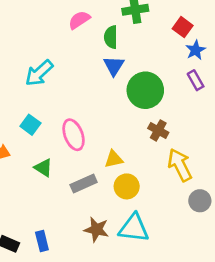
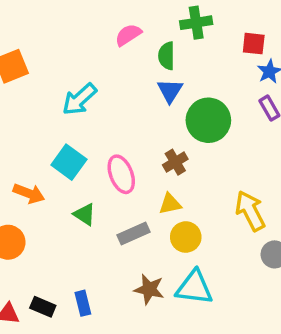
red square: (183, 27) -> (254, 44), turned -30
cyan square: (30, 125) -> (69, 162), size x1.4
brown cross: (158, 130) -> (175, 162), moved, turned 30

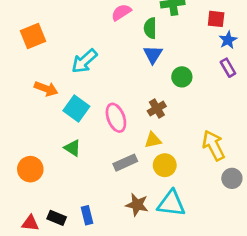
green circle: (208, 120) -> (182, 77), size x0.6
orange arrow: (29, 193) -> (46, 89), moved
green triangle: (85, 214) -> (72, 148), moved

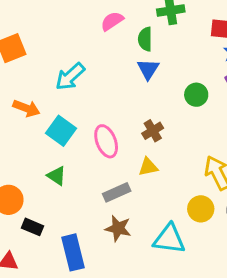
green circle: (182, 77) -> (196, 95), moved
yellow circle: (165, 165) -> (201, 209), moved
brown star: (137, 205) -> (118, 228), moved
blue rectangle: (87, 215) -> (73, 252), size x1.6
black rectangle: (57, 218) -> (32, 227), moved

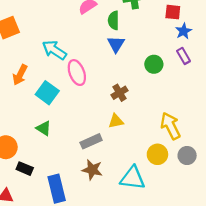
cyan arrow: (70, 77) -> (54, 50), turned 75
orange arrow: (26, 108) -> (20, 75), turned 96
pink ellipse: (106, 141) -> (77, 73), moved

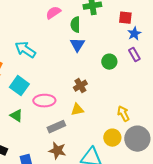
pink ellipse: (77, 73) -> (44, 101), moved, turned -70
yellow arrow: (170, 126) -> (123, 114), size x0.7
gray circle: (187, 156) -> (137, 139), size x1.6

